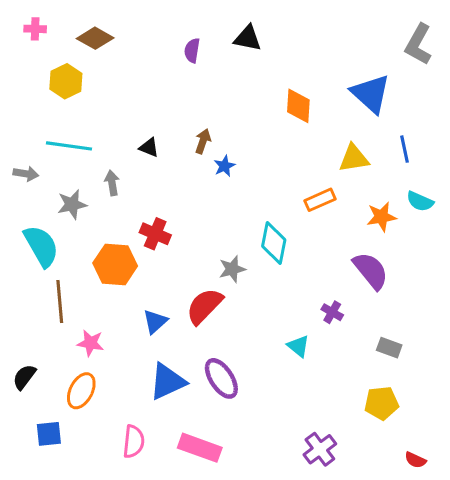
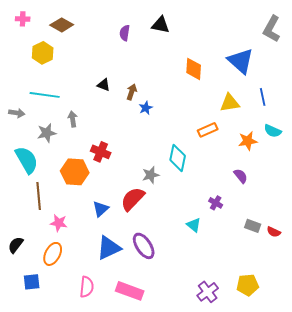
black triangle: (149, 147) -> (104, 85), moved
purple semicircle: (371, 271) -> (241, 176), size x0.6
yellow pentagon: (381, 403) -> (248, 285), moved
red semicircle: (415, 460) -> (274, 232), moved

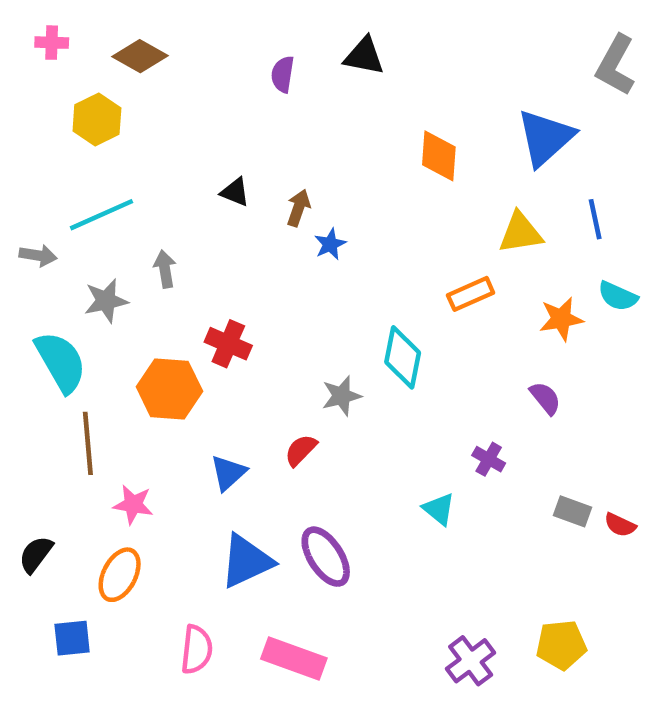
blue triangle: (241, 61) -> (545, 138), turned 36
cyan line: (45, 95) -> (101, 215), turned -32
red semicircle: (133, 199) -> (301, 450), size x0.6

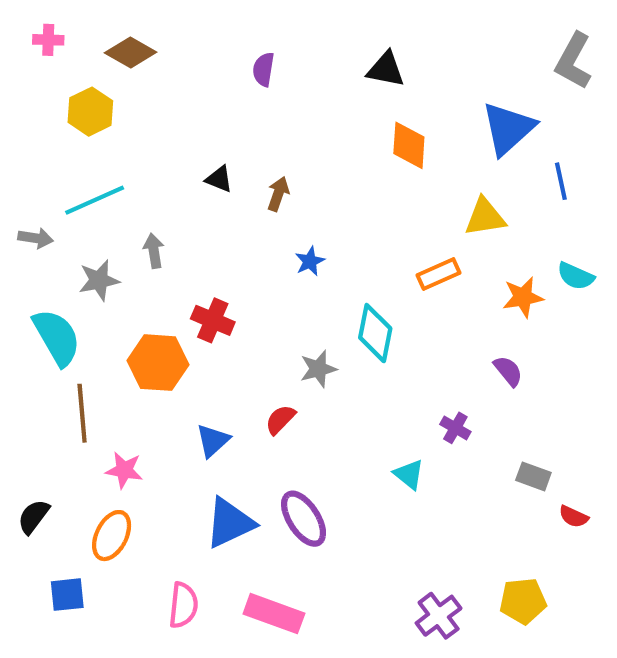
black triangle: (364, 56) -> (386, 69), moved
blue line: (595, 219) -> (561, 181), moved
blue star: (330, 244) -> (310, 261), moved
red semicircle: (620, 525) -> (574, 517), moved

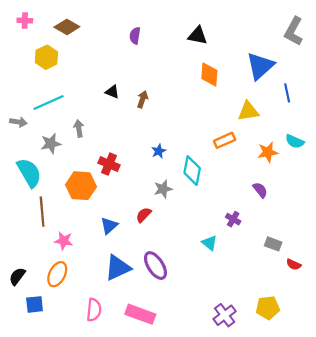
blue star: (310, 261) -> (159, 151), moved
black semicircle: (34, 517) -> (17, 276), moved

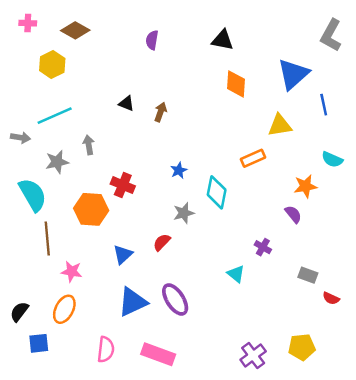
orange star: (268, 152) -> (305, 186), moved

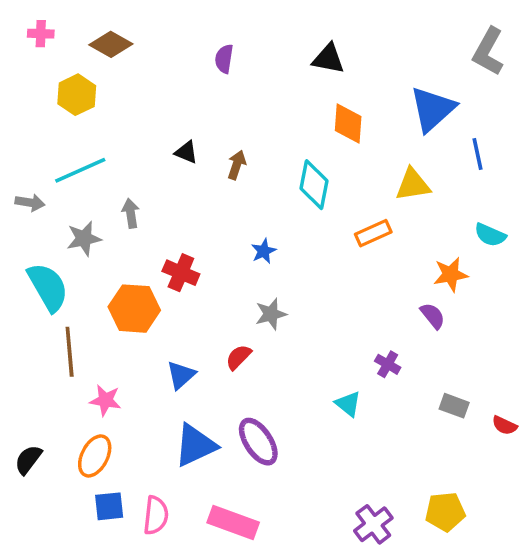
cyan diamond: (217, 192) -> (314, 185), moved
red semicircle: (331, 298) -> (505, 425), moved
blue square: (39, 343) -> (109, 506), moved

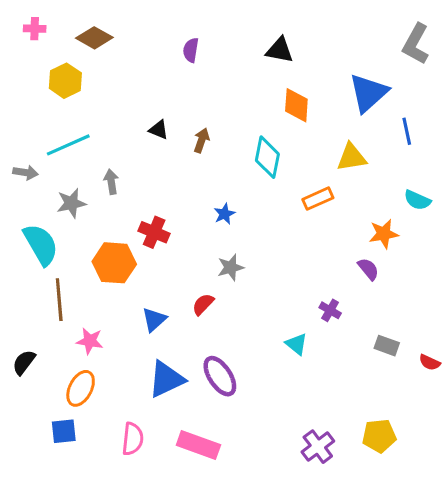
black semicircle: (28, 460) -> (24, 362), moved
blue square: (109, 506) -> (64, 431), moved

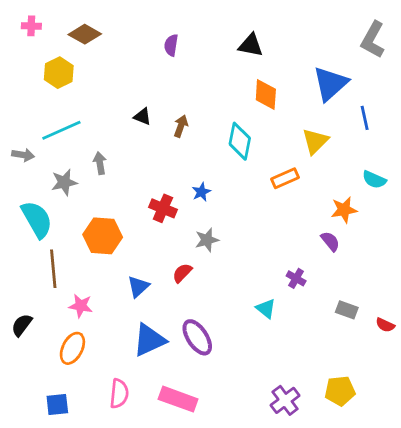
yellow triangle: (352, 157) -> (315, 141), turned -36
red cross: (154, 232) -> (163, 208), moved
blue square: (64, 431) -> (57, 405), moved

